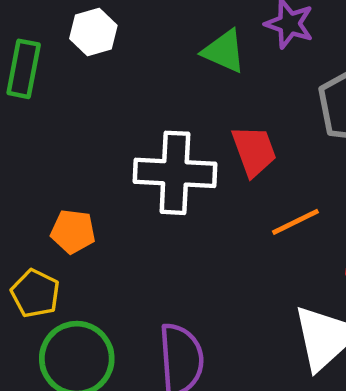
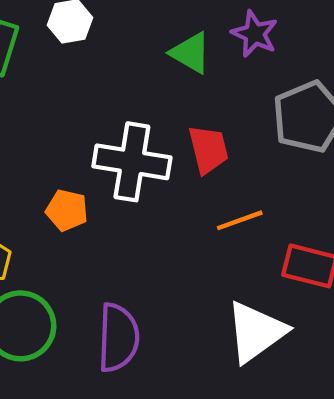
orange pentagon: (73, 231) -> (67, 210), moved

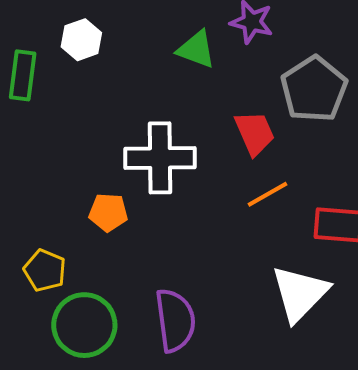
red trapezoid: (208, 149) -> (255, 133), moved

